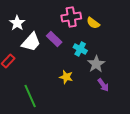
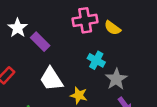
purple rectangle: (54, 39) -> (40, 42), moved
white trapezoid: (31, 42) -> (51, 79), moved, turned 105

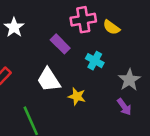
purple rectangle: (40, 42) -> (60, 44), moved
gray star: (116, 79) -> (129, 80), moved

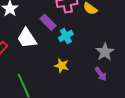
cyan cross: (95, 61) -> (66, 36), moved, turned 32
white trapezoid: (49, 80) -> (27, 38), moved

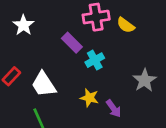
white trapezoid: (27, 38) -> (44, 84), moved
purple arrow: (101, 74) -> (114, 109), moved

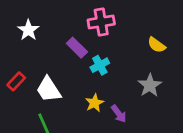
yellow semicircle: (126, 25) -> (157, 45), moved
yellow star: (89, 98) -> (94, 103), turned 30

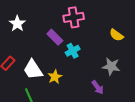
gray star: (150, 85) -> (111, 66), turned -30
yellow star: (94, 103) -> (55, 77), moved
purple arrow: (119, 114) -> (98, 87), moved

